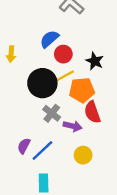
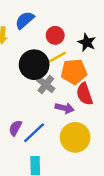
blue semicircle: (49, 39) -> (25, 20), moved
gray cross: (52, 113) -> (46, 85), moved
yellow circle: (83, 155) -> (75, 137), size x1.6

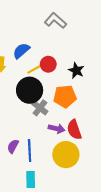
yellow line: (56, 58) -> (36, 68), moved
red semicircle: (84, 94) -> (74, 130), moved
blue line: (34, 133) -> (30, 150), turned -50

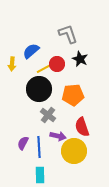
gray L-shape: (56, 21) -> (68, 34), moved, turned 30
black star: (76, 70) -> (80, 59), moved
gray cross: (40, 108) -> (48, 115), moved
purple arrow: (57, 129) -> (58, 136), moved

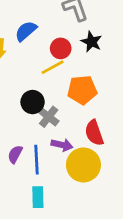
yellow line: (45, 68) -> (53, 67), moved
black circle: (39, 89) -> (33, 102), moved, size x0.7

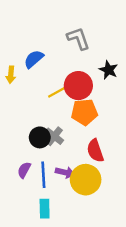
black star: (91, 42) -> (109, 70), moved
red circle: (61, 48) -> (78, 86), moved, size x1.5
black circle: (33, 102) -> (40, 137), moved
purple arrow: (62, 145) -> (65, 172), moved

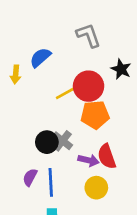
purple arrow: (65, 172) -> (89, 160), moved
yellow circle: (86, 180) -> (96, 188), size x0.7

